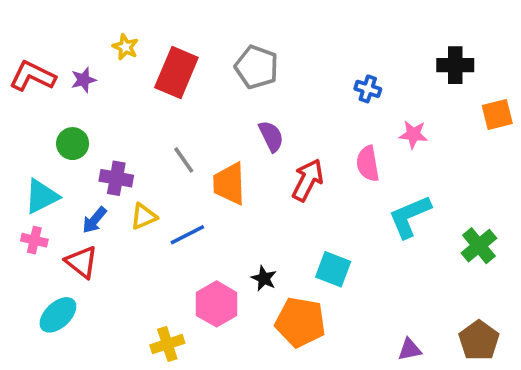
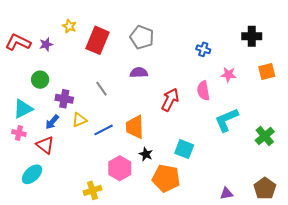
orange square: (497, 114) -> (267, 72), moved
purple semicircle: (271, 136) -> (139, 73), moved, turned -66
orange trapezoid: (229, 184) -> (135, 127), moved

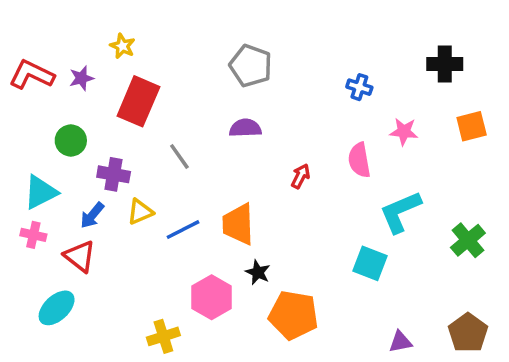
red rectangle: (98, 40) -> (138, 101), moved
red arrow: (170, 100) -> (301, 176), size x0.6
cyan square: (184, 149) -> (370, 263), moved

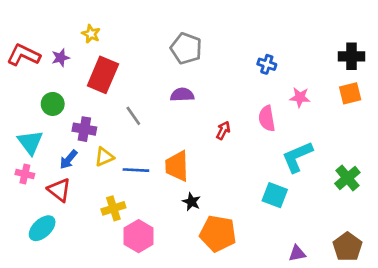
black cross: (445, 64) -> (351, 56), moved
cyan triangle: (41, 192) -> (30, 142), turned -40
blue line: (183, 230) -> (136, 170), turned 30
pink hexagon: (212, 297) -> (139, 236), moved
yellow cross: (163, 336) -> (113, 208), moved

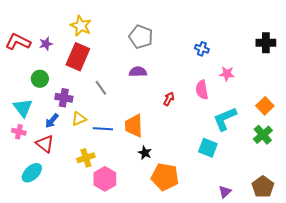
yellow star: (91, 34) -> (81, 26), moved, size x1.5
orange square: (350, 93) -> (265, 106), moved, turned -30
purple triangle: (297, 253) -> (225, 192), turned -32

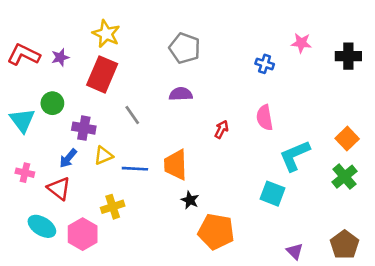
pink star: (227, 74) -> (301, 43), moved
cyan triangle: (23, 108) -> (22, 120), moved
cyan ellipse: (32, 173) -> (42, 226), turned 75
pink hexagon: (105, 179) -> (83, 234), moved
purple triangle: (225, 192) -> (295, 251), turned -32

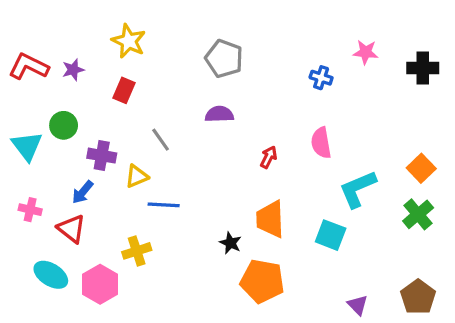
red rectangle: (102, 74) -> (124, 90), size x0.6
yellow triangle: (103, 156) -> (137, 176), moved
orange trapezoid: (176, 165) -> (270, 219), moved

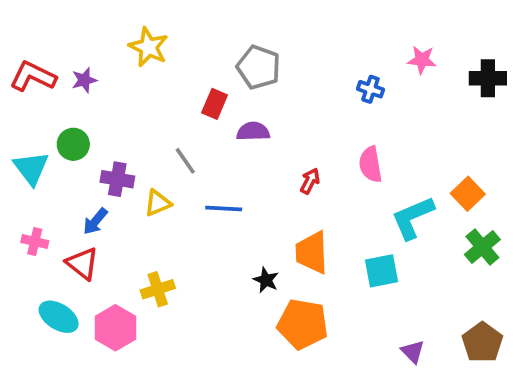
red rectangle: (124, 90) -> (215, 104), moved
orange square: (421, 168) -> (468, 194), moved
blue line: (164, 205) -> (224, 208), moved
cyan square: (331, 235) -> (381, 271), turned -32

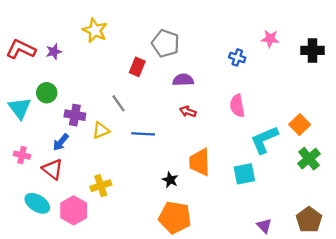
purple semicircle: (253, 131) -> (183, 80), moved
red arrow: (310, 181) -> (188, 112), moved, turned -98
orange pentagon: (303, 324) -> (175, 217), moved

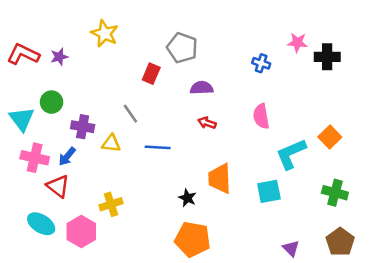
black cross: (313, 50) -> (327, 57), moved
yellow triangle: (101, 130) -> (111, 143), turned 30
pink cross: (22, 155) -> (35, 158), moved, size x1.5
green cross: (309, 159) -> (335, 193), moved, turned -35

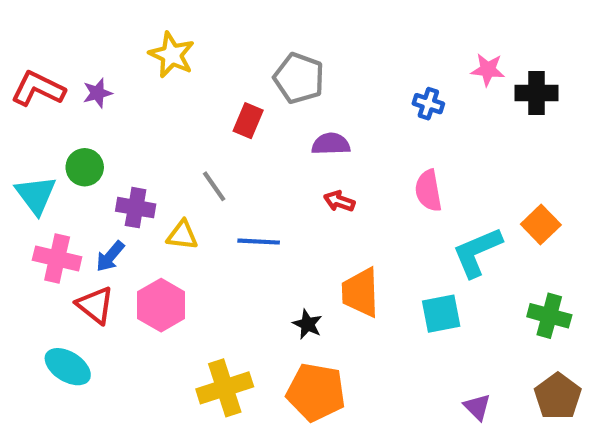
yellow cross: (111, 204) -> (225, 388), moved, size x1.4
pink hexagon: (81, 231) -> (161, 305), moved

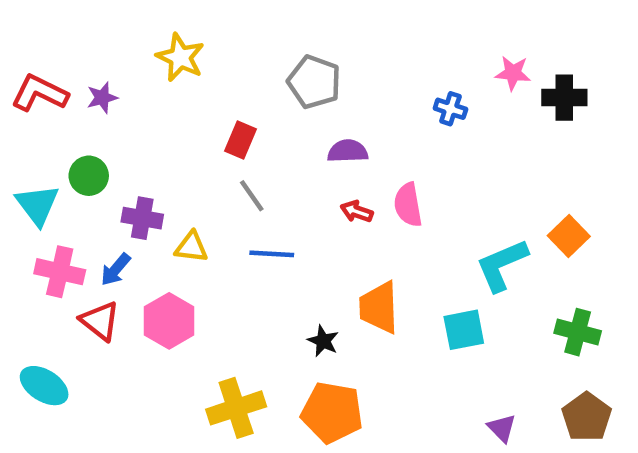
red rectangle: (248, 121) -> (241, 140), moved
gray line: (214, 186) -> (252, 196), moved
pink semicircle: (428, 191) -> (408, 205), moved
cyan ellipse: (68, 367) -> (44, 386), moved

